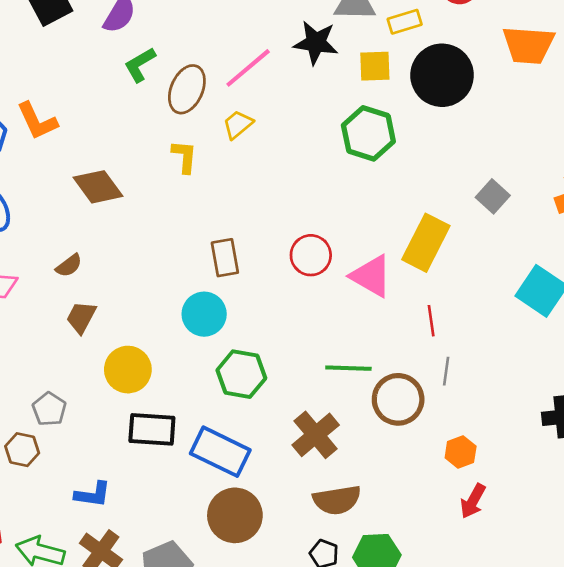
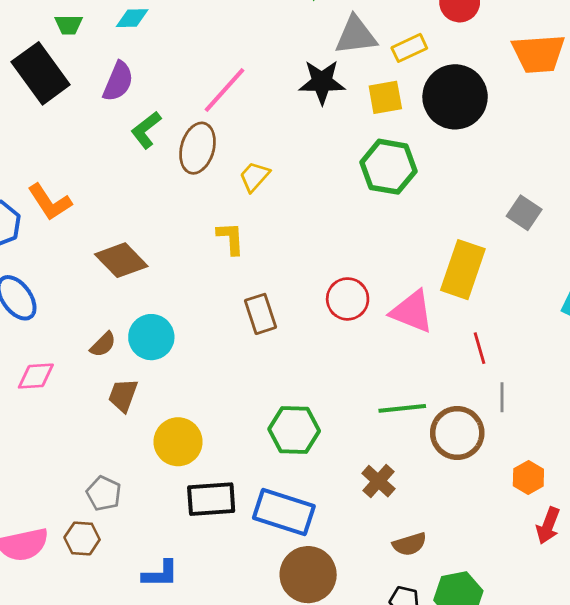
pink line: (248, 68) -> (224, 90), moved
yellow L-shape: (184, 157) -> (231, 238), moved
cyan circle: (204, 314) -> (151, 337), moved
brown cross: (316, 435) -> (378, 481), size x0.7
brown semicircle: (337, 500) -> (410, 544), size x0.7

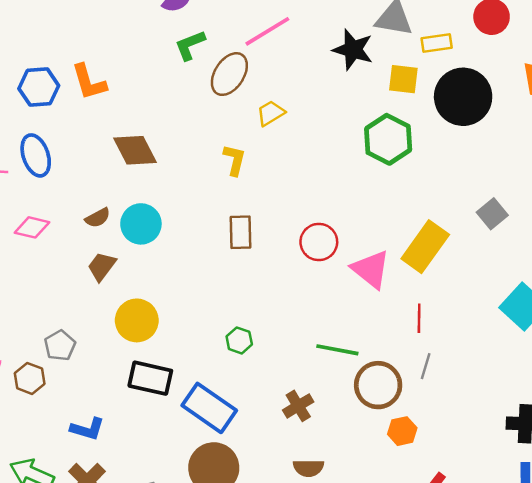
green hexagon: (294, 430) -> (239, 340), size x0.6
orange hexagon: (528, 477) -> (402, 431), moved

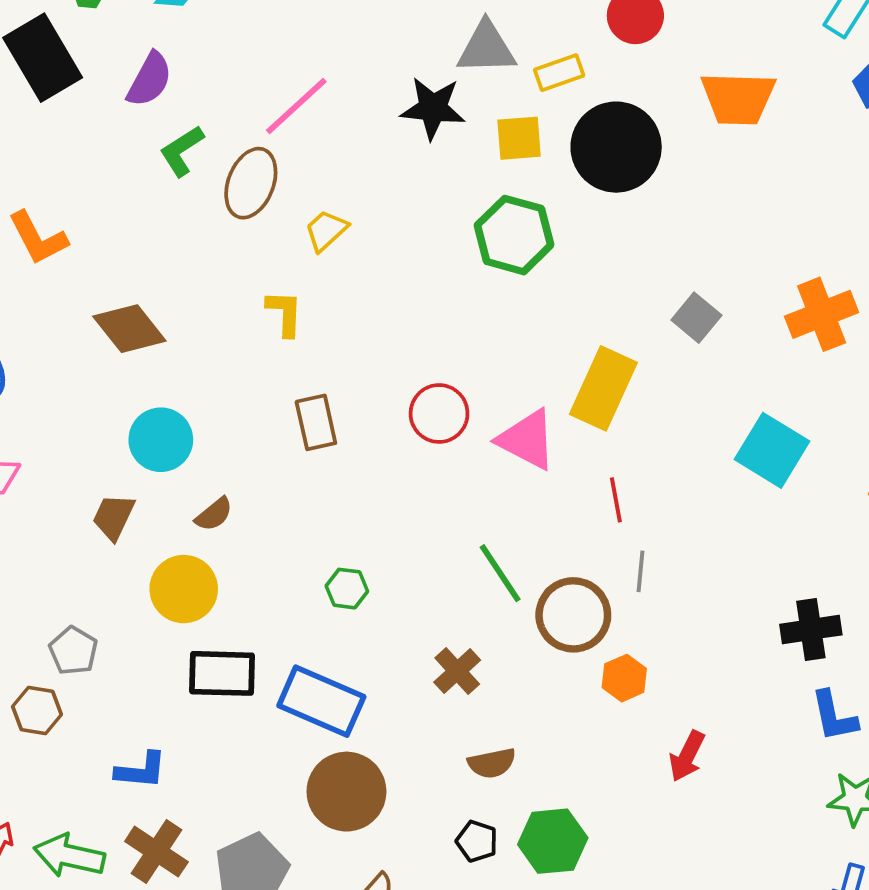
brown semicircle: (98, 218) -> (214, 514), moved
green line: (337, 350) -> (500, 573), turned 57

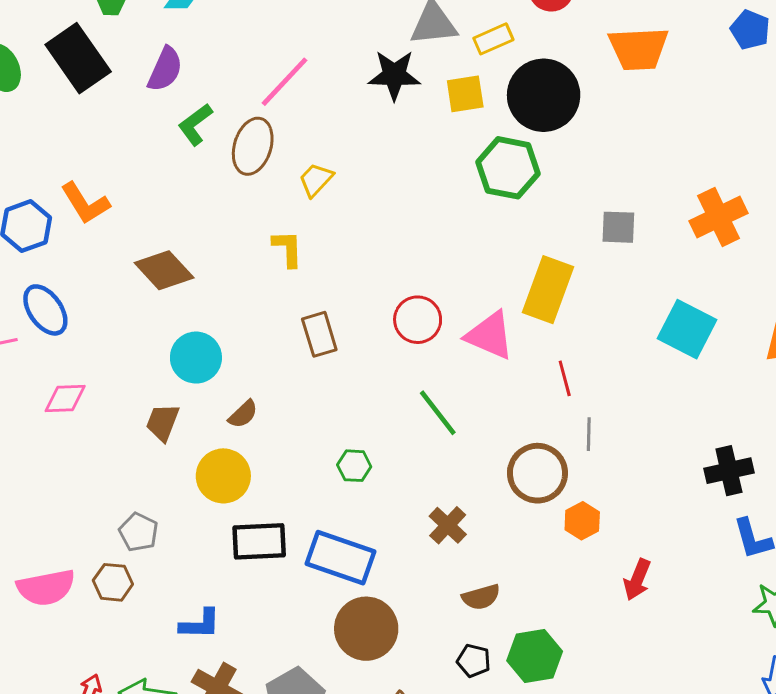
green hexagon: (514, 235) -> (508, 168), moved
gray square: (696, 318) -> (618, 227), turned -33
green line: (500, 573) -> (438, 413), moved

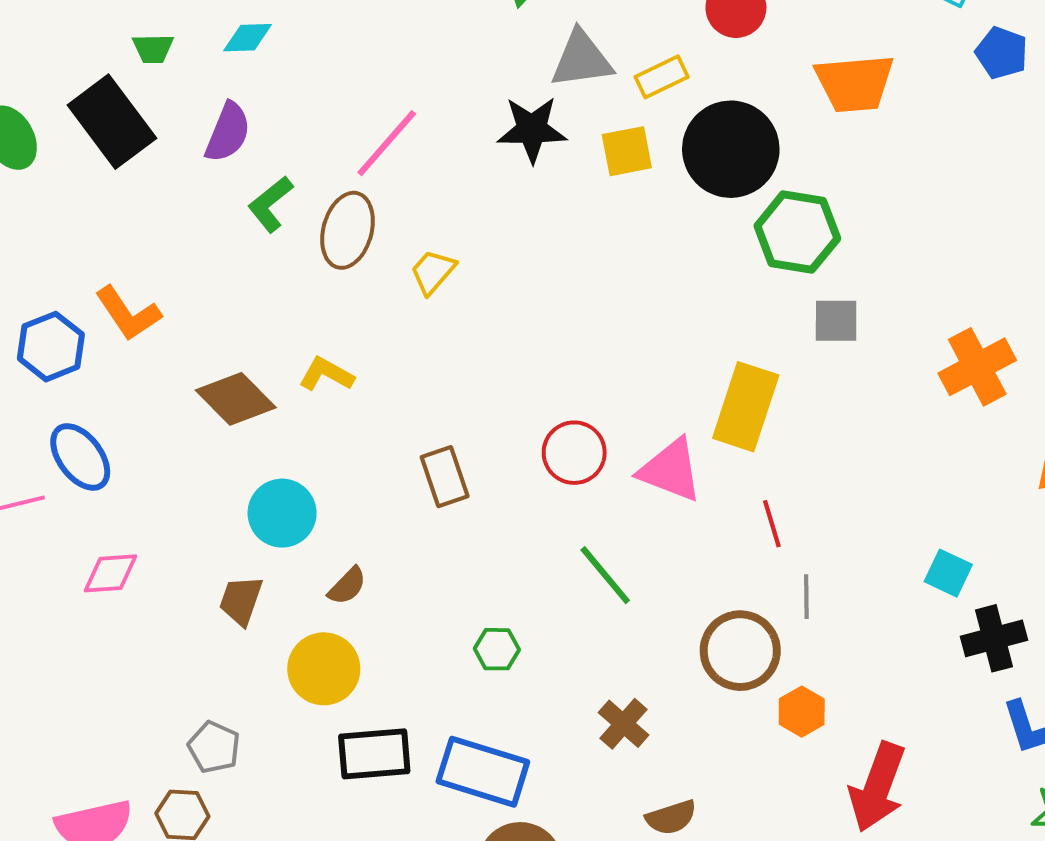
green hexagon: (508, 168) -> (797, 232), moved
orange cross: (719, 217) -> (977, 367), moved
yellow L-shape: (288, 249) -> (326, 374), moved, turned -57
cyan square: (687, 329) -> (948, 573), moved, size x0.6
red arrow: (637, 580) -> (877, 787), size x1.6

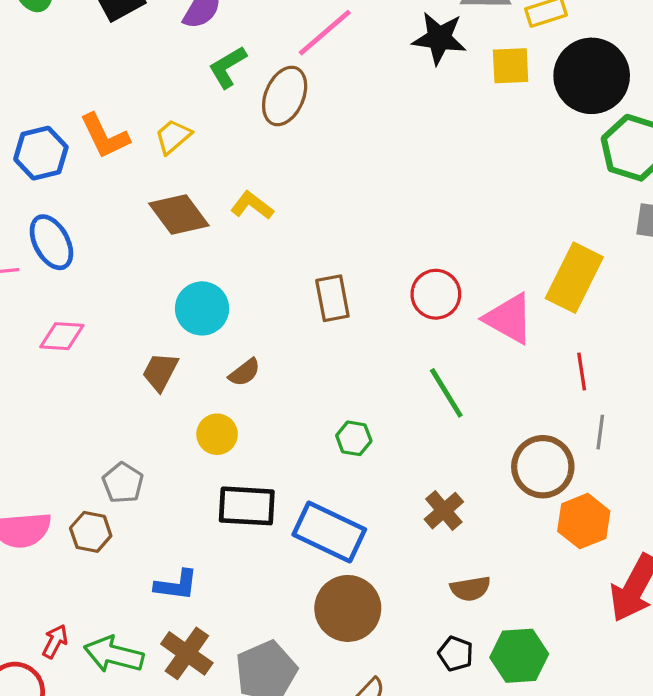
yellow trapezoid: (433, 272) -> (173, 137), moved
yellow circle: (324, 669) -> (217, 434), size x0.7
orange hexagon: (802, 712) -> (584, 521), size x1.4

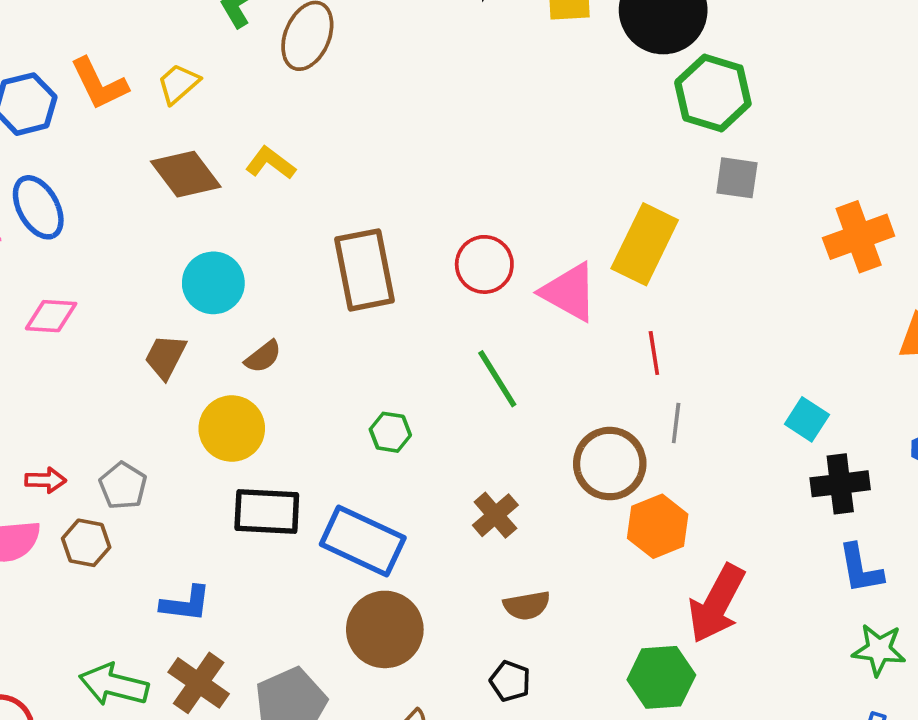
brown rectangle: (332, 298) -> (365, 270), size x1.5
yellow circle: (217, 434) -> (232, 429), size x1.4
red arrow: (55, 641) -> (46, 480), moved, turned 64
green hexagon: (519, 656) -> (661, 677), moved

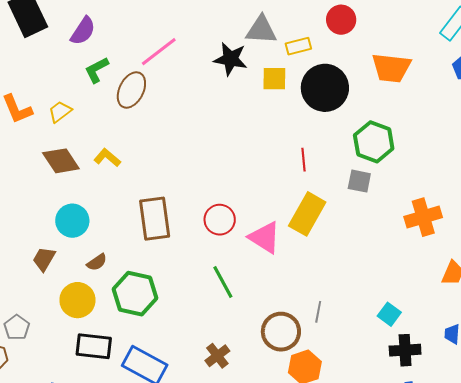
green hexagon: (713, 93) -> (374, 142), moved
red line: (654, 353) -> (303, 160), moved
green hexagon: (390, 432) -> (135, 294), moved, size x2.0

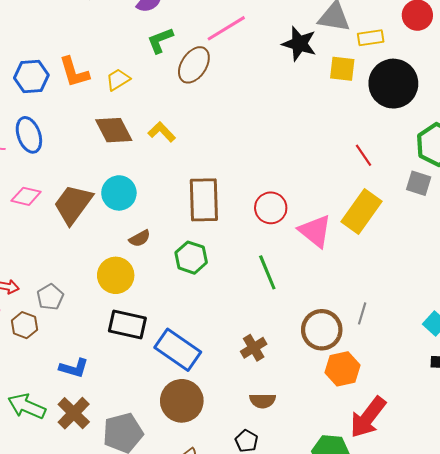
red line: (303, 160) -> (364, 155), turned -35
brown trapezoid: (44, 259) -> (73, 204), moved, size x1.6
green hexagon: (135, 294) -> (191, 258), moved, size x0.7

